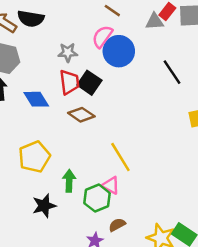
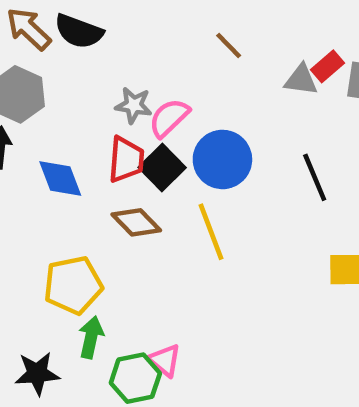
pink semicircle: (102, 37) -> (169, 118), moved
blue circle: (119, 51) -> (222, 159), moved
yellow pentagon: (34, 157) -> (73, 285), moved
yellow line: (120, 157) -> (211, 232), moved

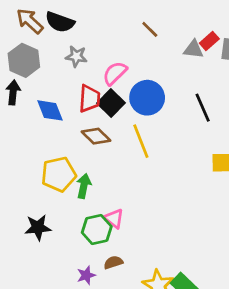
gray star: (134, 105) -> (76, 56), moved
green arrow: (91, 337) -> (84, 186), moved

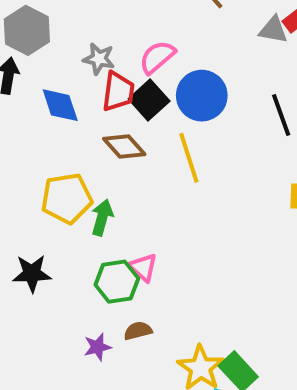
gray star: (76, 56) -> (99, 59), moved

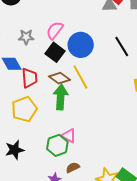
red trapezoid: (118, 92) -> (29, 78), moved
brown diamond: (124, 147) -> (60, 78), moved
green arrow: (102, 217) -> (61, 97), moved, size x1.4

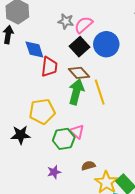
gray star: (26, 37) -> (66, 21), moved
yellow line: (80, 77) -> (100, 92), moved
yellow pentagon: (24, 109) -> (42, 111), moved
brown semicircle: (73, 168) -> (88, 166), moved

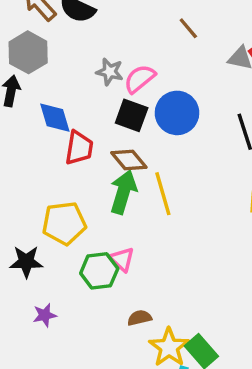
black square: (80, 47) -> (132, 115), turned -30
purple star: (54, 172) -> (45, 315), moved

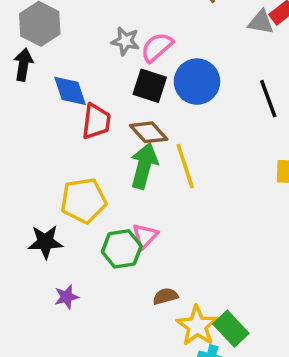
pink triangle: (122, 259) -> (145, 236), turned 32

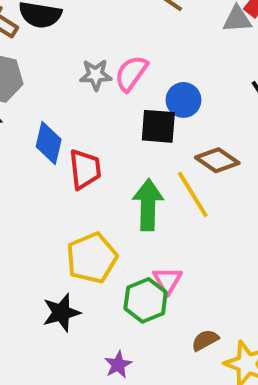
blue circle: (197, 82) -> (183, 100), size x0.7
black square: (150, 86) -> (158, 126), moved
blue diamond: (70, 91) -> (49, 143), turned 45
brown diamond: (149, 132) -> (217, 160), moved
purple star: (67, 297) -> (118, 365), moved

